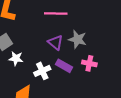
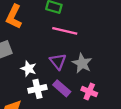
white star: (16, 58) -> (29, 69), moved

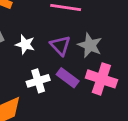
white star: (29, 69) -> (25, 44), moved
pink cross: (89, 92) -> (101, 79), size x1.5

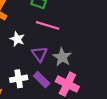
white star: (25, 44) -> (17, 39), moved

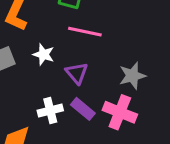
gray star: (62, 57) -> (132, 76), moved, turned 30

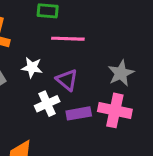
purple rectangle: (83, 109) -> (79, 113), turned -40
white cross: (50, 111) -> (47, 104), moved

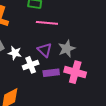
white star: (32, 68) -> (15, 53), moved
gray star: (121, 73) -> (67, 49), moved

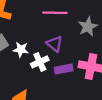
gray star: (67, 49) -> (88, 27), moved

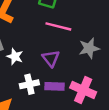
white cross: (40, 62) -> (29, 84), moved

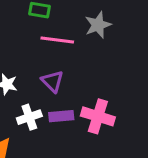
gray star: (89, 48) -> (98, 25), moved

